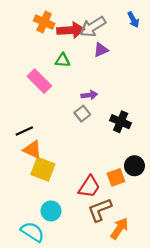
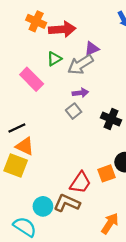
gray arrow: (93, 27) -> (80, 64), moved
green triangle: (63, 60) -> (54, 59), turned -35
yellow square: (43, 169) -> (16, 166), moved
brown L-shape: (100, 210) -> (67, 203), moved, turned 45

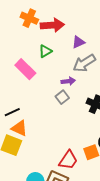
gray arrow: (80, 64) -> (84, 63), moved

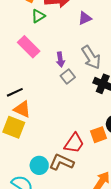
green triangle: (45, 51) -> (38, 16), moved
gray arrow: (84, 63) -> (91, 57), moved, turned -90
purple arrow: (68, 81) -> (60, 59), moved, turned 88

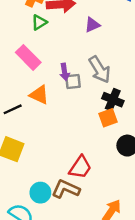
gray square: (68, 76) -> (73, 82), moved, turned 32
orange triangle: (22, 109) -> (39, 95), moved
orange square: (99, 135) -> (108, 118), moved

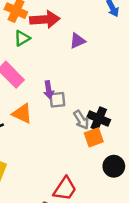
gray arrow: (100, 69) -> (81, 120), moved, size x0.7

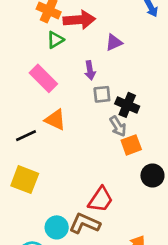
purple arrow: (49, 90) -> (90, 70), moved
gray square: (57, 100) -> (102, 94), moved
black cross: (99, 119) -> (127, 105), moved

